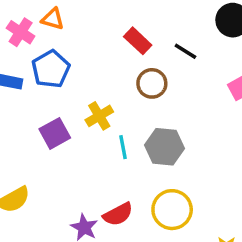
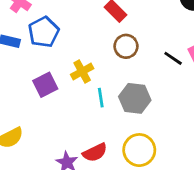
black line: (185, 51) -> (173, 58), moved

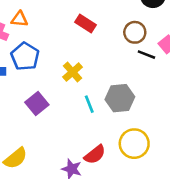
brown circle: (126, 46) -> (135, 32), moved
yellow cross: (82, 72) -> (73, 72), moved

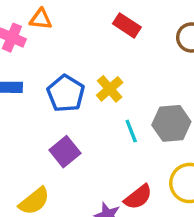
blue pentagon: (25, 56) -> (66, 93), moved
purple square: (37, 103) -> (65, 152), moved

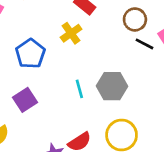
yellow cross: (110, 89) -> (71, 33), moved

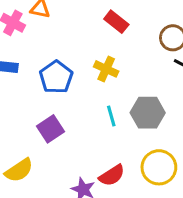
yellow cross: (71, 33) -> (106, 69), moved, turned -30

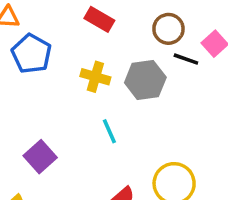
blue pentagon: (56, 77) -> (31, 54), moved
gray hexagon: (148, 113) -> (145, 80), moved

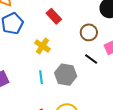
black line: (186, 59) -> (91, 59), moved
gray hexagon: (145, 80) -> (66, 75), moved

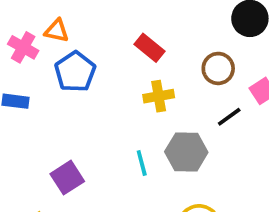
yellow cross: (42, 46) -> (159, 96), moved, turned -35
black line: (91, 59) -> (229, 117), turned -64

